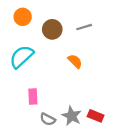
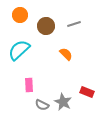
red rectangle: (96, 116) -> (87, 92), moved

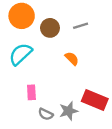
orange circle: (20, 15) -> (22, 16), size x1.5
red rectangle: (87, 92) -> (95, 100), size x1.6
gray star: (63, 102) -> (69, 111), turned 30

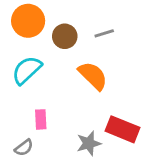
orange semicircle: (72, 58) -> (93, 76), size x1.6
gray semicircle: (46, 114) -> (24, 148), moved, turned -64

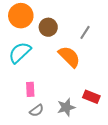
gray line: (104, 33) -> (85, 32), moved, turned -40
red rectangle: (123, 129) -> (91, 97), size x0.7
gray semicircle: (24, 148) -> (37, 110), moved

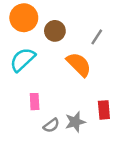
red rectangle: (91, 97) -> (104, 110), turned 63
gray semicircle: (37, 110) -> (51, 125), moved

